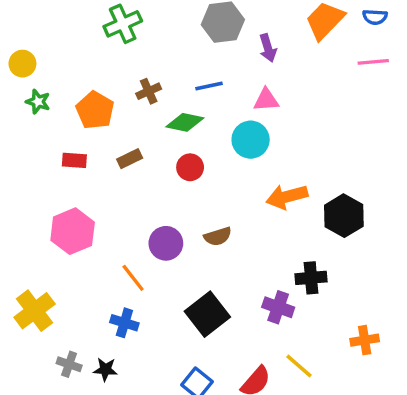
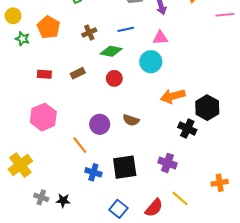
orange pentagon: (95, 110) -> (49, 27), moved
brown semicircle: (218, 236) -> (131, 120), turned 35
black cross: (311, 278) -> (187, 128), moved, turned 30
black square: (207, 314) -> (125, 167), turned 30
blue cross: (124, 323) -> (93, 172), moved

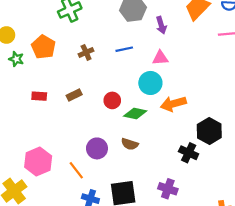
green diamond: (111, 51) -> (135, 114), moved
orange arrow: (173, 96) -> (173, 104), moved
pink hexagon: (43, 117) -> (38, 162), moved

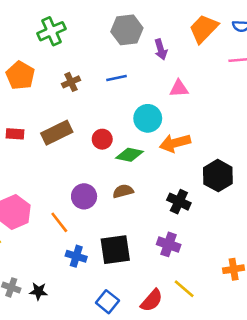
pink triangle: (160, 58) -> (179, 88), moved
brown rectangle: (74, 95) -> (57, 133), size x1.6
brown semicircle: (130, 144) -> (123, 191), turned 147
black cross: (189, 153) -> (179, 202), moved

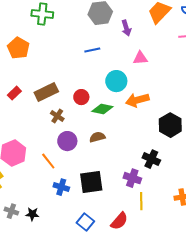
green cross: (51, 31) -> (42, 14), turned 30
brown cross: (71, 82) -> (57, 116), moved, turned -32
red rectangle: (15, 134) -> (14, 93), turned -48
black cross: (179, 202) -> (151, 159), moved
yellow line: (184, 289) -> (141, 201), moved, turned 48

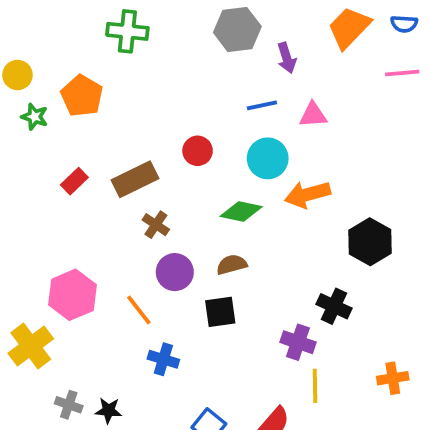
blue line: (92, 50) -> (262, 105), moved
red circle: (81, 97) -> (198, 151), moved
black square: (91, 182) -> (220, 312), moved, size x0.7

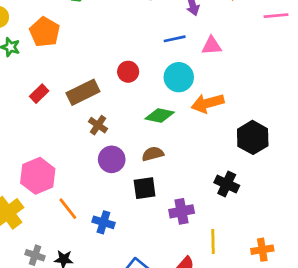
orange line: (139, 310) -> (68, 209), moved
purple cross: (298, 342) -> (182, 211), moved, turned -30
orange cross: (393, 378) -> (262, 250), moved

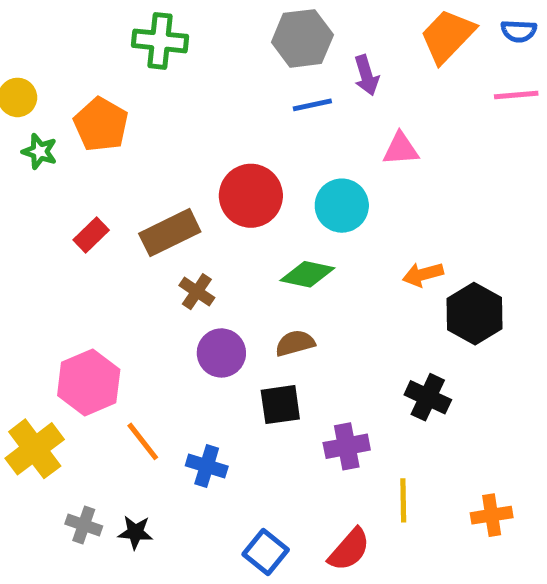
blue line: (175, 39) -> (312, 105), moved
red circle: (128, 72) -> (251, 196), size x1.6
orange arrow: (208, 103) -> (423, 274), moved, size x0.7

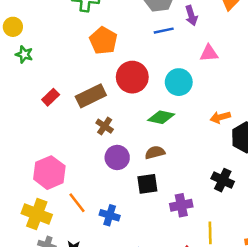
orange pentagon: (101, 124) -> (103, 41), moved
yellow cross: (35, 449) -> (37, 214), moved, turned -32

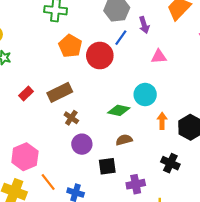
blue line: (164, 31) -> (121, 38), turned -42
red circle: (132, 77) -> (100, 56), moved
cyan circle: (179, 82) -> (145, 95), moved
orange arrow: (220, 117) -> (162, 121), moved, turned 105
brown semicircle: (155, 152) -> (124, 140), moved

